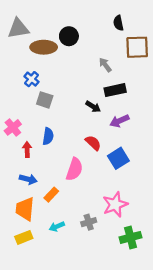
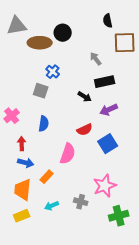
blue cross: (32, 79) -> (53, 72), moved
red semicircle: (93, 143) -> (85, 130), turned 112
red arrow: (27, 149) -> (22, 144), moved
gray cross: (89, 222) -> (81, 202), turned 32

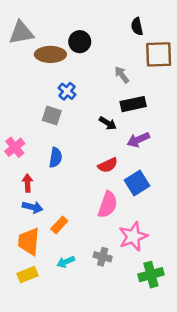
pink semicircle: (68, 154) -> (108, 205), moved

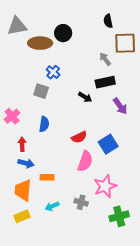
gray arrow: (122, 75) -> (105, 59), moved
purple arrow: (138, 140) -> (120, 106), moved, turned -102
red semicircle: (108, 165) -> (79, 137), moved
orange rectangle: (59, 225) -> (47, 177), turned 48

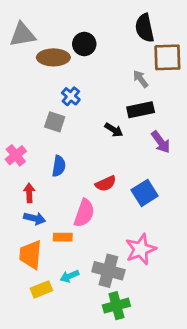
black semicircle: (108, 21) -> (145, 28), size x1.5
pink semicircle: (85, 161) -> (84, 213), moved
gray cross: (81, 202) -> (108, 271), size x1.6
yellow rectangle: (22, 216) -> (41, 289), moved
green cross: (119, 216) -> (116, 306), moved

